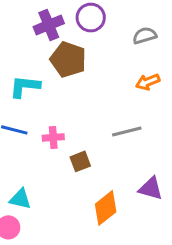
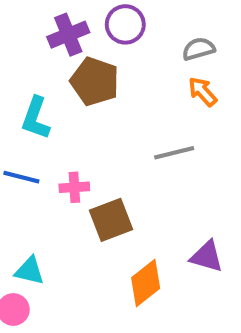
orange arrow: (148, 82) -> (203, 92), moved, turned 70
cyan L-shape: (25, 86) -> (36, 118), turned -76
gray line: (127, 131) -> (174, 153), moved
brown square: (80, 161) -> (111, 220), size x1.5

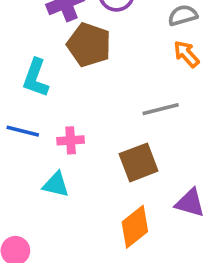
brown square: (111, 220) -> (139, 162), moved
cyan triangle: (30, 271) -> (56, 184), moved

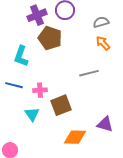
brown square: (139, 162) -> (61, 105), moved
cyan triangle: (56, 184) -> (32, 114), turned 42
orange diamond: (135, 227) -> (75, 137), turned 40

